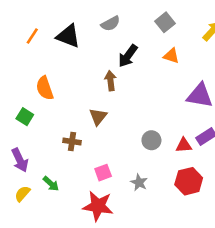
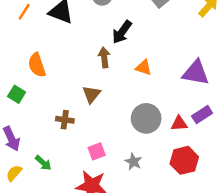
orange triangle: (171, 56) -> (144, 68), moved
gray circle: (151, 140) -> (146, 118), size x1.5

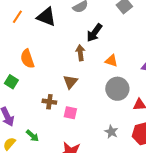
gray circle: (146, 118) -> (117, 89), moved
pink square: (97, 151) -> (70, 113), moved, turned 32
gray star: (133, 162) -> (111, 132), moved

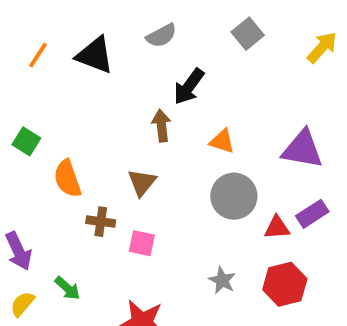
orange semicircle: (27, 59) -> (67, 179), moved
green square: (11, 82) -> (26, 141), moved

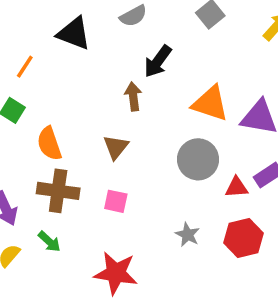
orange line: (38, 55) -> (25, 67), moved
orange triangle: (222, 141) -> (210, 103), moved, size x1.6
brown cross: (101, 222) -> (58, 191), moved, size x1.6

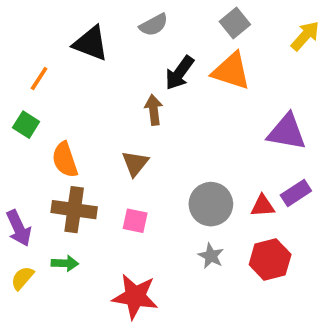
orange triangle: (210, 103) -> (231, 71), moved
gray circle: (198, 159) -> (211, 204), moved
green arrow: (49, 242) -> (65, 263), turned -40

